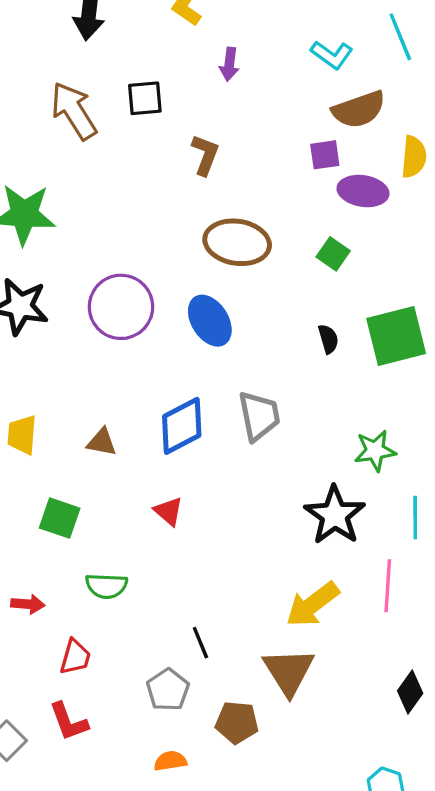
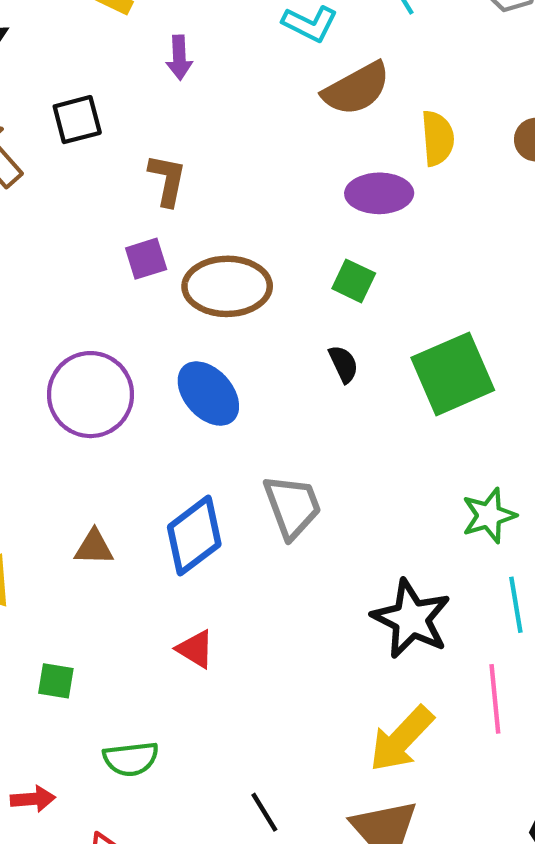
purple square: (325, 155) -> (146, 259), moved
black semicircle: (328, 339) -> (343, 364), moved
brown triangle: (102, 442) -> (94, 547), moved
green star: (375, 451) -> (489, 516), moved
green square: (60, 518) -> (56, 681), size x0.7

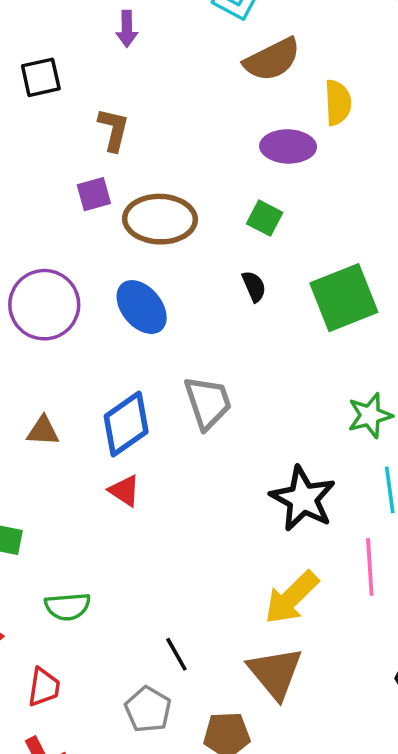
red triangle: (195, 649) -> (124, 491), moved

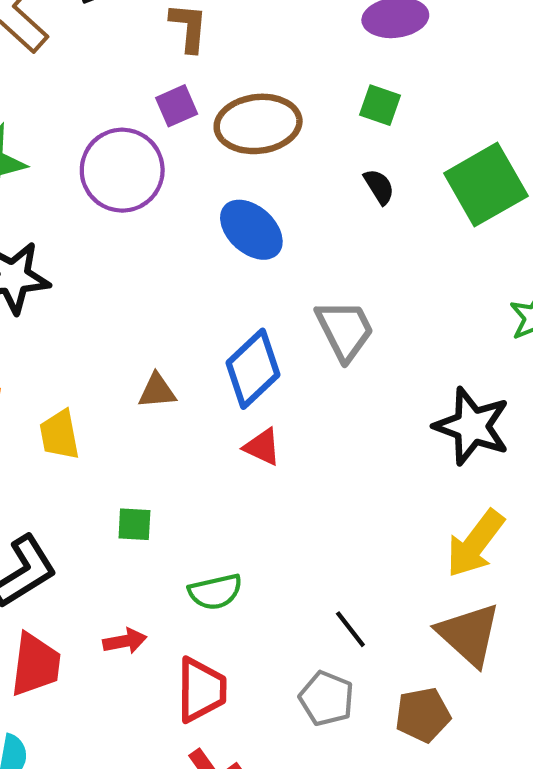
purple circle: (44, 305) -> (122, 170), moved
red trapezoid: (44, 687) -> (201, 690), size x1.4

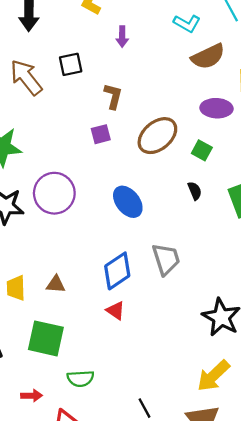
brown ellipse: (258, 124) -> (157, 136), moved, turned -42
purple circle: (122, 170) -> (54, 193), moved
brown triangle: (157, 391) -> (56, 284), moved
green square: (134, 524) -> (46, 338), size x2.0

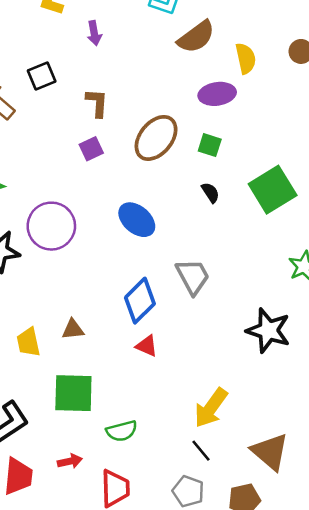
yellow arrow: (213, 376) -> (211, 408), moved

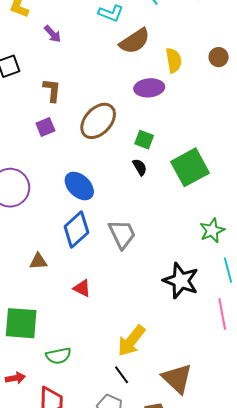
purple arrow: (94, 33) -> (53, 34), turned -36
green square: (210, 145) -> (144, 140), moved
blue diamond: (140, 301) -> (76, 229), moved
brown triangle: (73, 329) -> (38, 261), moved

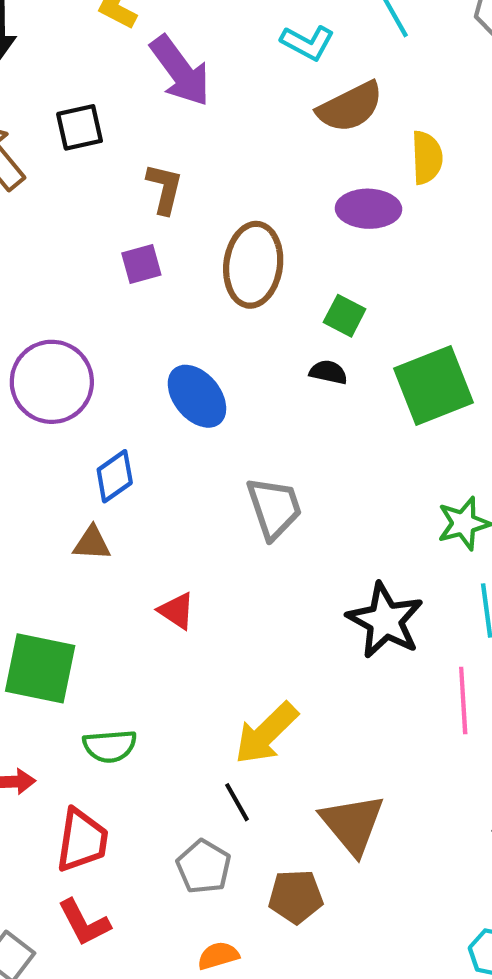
purple arrow: (53, 34) -> (180, 71), size x1.8
brown ellipse: (98, 121) -> (253, 265), turned -42
black semicircle: (140, 167) -> (328, 372), turned -54
blue diamond: (76, 229) -> (115, 476), moved, size x0.7

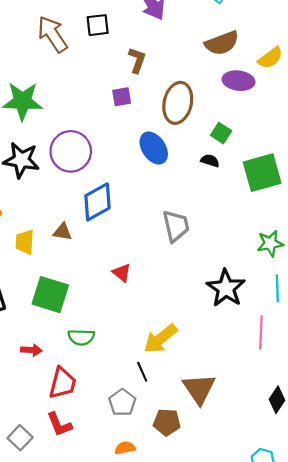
brown semicircle: (350, 107) -> (222, 43), moved
yellow semicircle: (427, 158) -> (270, 58), turned 50
blue ellipse: (197, 396) -> (154, 148), moved
blue diamond: (115, 476) -> (97, 202), size x1.5
brown triangle: (92, 543) -> (63, 232), moved

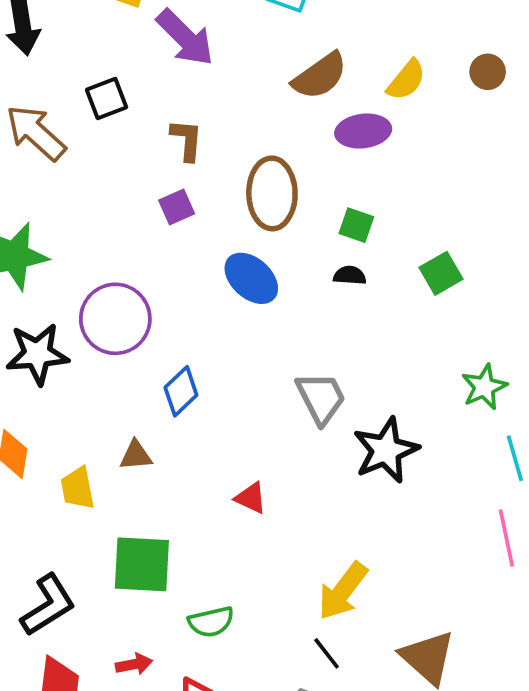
green square: (262, 173) -> (441, 273), size x0.6
blue diamond: (97, 202) -> (181, 391), size x0.7
black star: (226, 288) -> (386, 450), moved, turned 30

